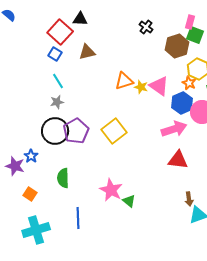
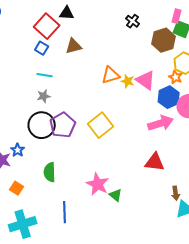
cyan line: (58, 81) -> (45, 75), turned -49
red triangle: (178, 160) -> (155, 162), moved

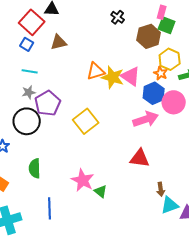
yellow star: (128, 81) -> (113, 77), size x1.6
purple pentagon: (63, 125) -> (48, 103), moved

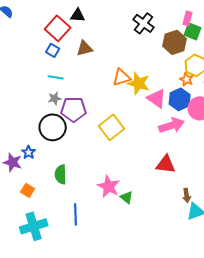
black cross: (118, 17) -> (144, 23), size x1.5
pink triangle: (131, 76) -> (157, 98), moved
purple pentagon: (48, 103) -> (74, 109), turned 30

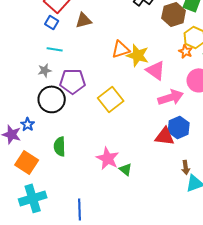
gray star: (55, 98) -> (45, 70), moved
blue hexagon: (180, 99) -> (179, 127), moved
orange square: (28, 190) -> (27, 162), size x1.6
blue line: (76, 214) -> (80, 209), moved

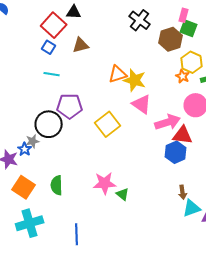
gray star: (45, 70) -> (33, 141), moved
pink triangle: (156, 70) -> (142, 104), moved
red triangle: (165, 136) -> (183, 135), moved
green semicircle: (60, 146) -> (57, 185), moved
pink star: (108, 158) -> (105, 183), turned -30

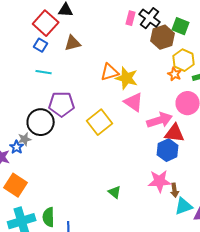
pink rectangle: (184, 15) -> (131, 18), moved
black cross: (140, 20) -> (150, 18), moved
pink star: (105, 183) -> (160, 181), moved
green semicircle: (57, 185) -> (49, 217), moved

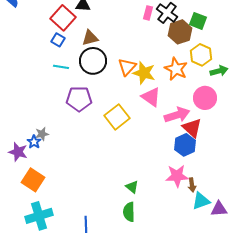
orange triangle: (110, 72) -> (127, 67), turned -30
orange star: (175, 74) -> (176, 69), moved, size x1.6
black circle: (41, 122) -> (93, 61), moved
red triangle: (175, 133) -> (192, 128), turned 35
green semicircle: (49, 217) -> (129, 212), moved

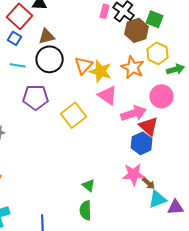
brown arrow: (192, 185) -> (149, 183), turned -40

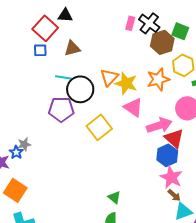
blue square: (15, 38) -> (40, 50), turned -32
black circle: (50, 59) -> (80, 89), moved
cyan line: (18, 65) -> (63, 77), moved
orange star: (133, 67) -> (158, 79), turned 30
pink star: (134, 174) -> (171, 177), moved, turned 30

